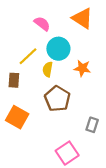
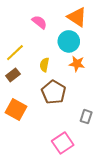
cyan circle: (58, 49) -> (69, 41), moved
yellow line: (28, 56) -> (15, 53), moved
brown rectangle: (14, 80) -> (13, 75), turned 48

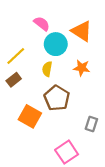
orange triangle: (77, 17) -> (82, 31), moved
cyan circle: (69, 41) -> (56, 44), moved
orange square: (16, 109) -> (30, 116), moved

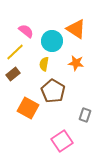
pink semicircle: (42, 24) -> (26, 31), moved

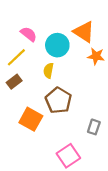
orange star: (76, 63) -> (96, 56), moved

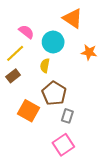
orange triangle: (84, 32) -> (73, 18), moved
gray rectangle: (94, 127) -> (67, 116), moved

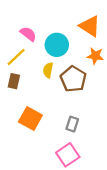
orange triangle: (73, 18) -> (90, 26), moved
brown rectangle: (13, 76) -> (14, 81), turned -40
brown pentagon: (54, 93) -> (73, 79), moved

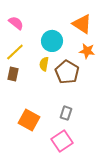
pink semicircle: (28, 34) -> (16, 23), moved
orange square: (30, 119) -> (29, 120), moved

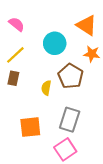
yellow semicircle: (44, 64) -> (46, 88), moved
gray rectangle: (66, 113) -> (70, 120), size x1.6
orange square: (29, 120) -> (30, 127), turned -35

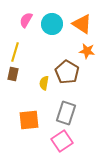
pink semicircle: (17, 24) -> (26, 20), moved, turned -98
cyan circle: (55, 43) -> (52, 24), moved
yellow line: (15, 55) -> (15, 52), turned -30

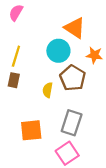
pink semicircle: (26, 20) -> (16, 13), moved
cyan circle: (52, 24) -> (58, 51), moved
orange triangle: (82, 24) -> (75, 28), moved

